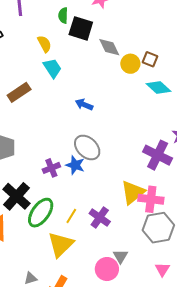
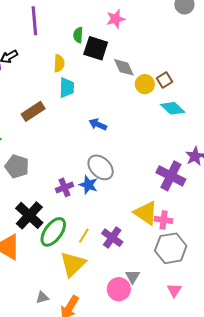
yellow semicircle: (44, 44) -> (59, 63), turned 30
brown square: (150, 59) -> (164, 80), turned 35
cyan trapezoid: (52, 68) -> (67, 88), turned 35
yellow triangle: (133, 192) -> (146, 213), turned -48
pink cross: (151, 199) -> (164, 220), size x0.7

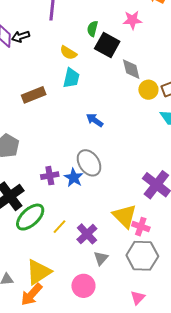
yellow semicircle: (59, 63) -> (68, 53), turned 108
yellow triangle: (73, 264) -> (39, 272), moved
gray triangle: (133, 277) -> (101, 258), moved

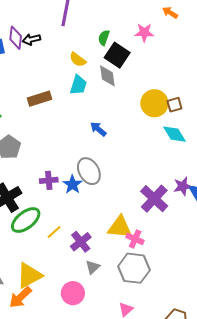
gray diamond: (131, 69) -> (107, 76), moved
yellow circle: (148, 90) -> (154, 103), size x1.4
yellow triangle: (125, 216) -> (120, 227), turned -44

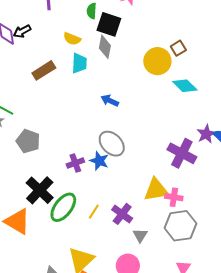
gray diamond: (107, 76) -> (105, 47), turned 35
brown rectangle: (40, 99) -> (44, 70), moved
brown square: (174, 105) -> (178, 48), moved

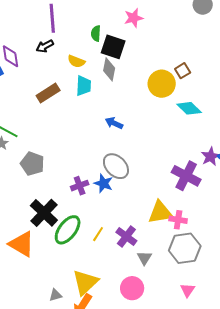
black arrow: (22, 31) -> (45, 46), moved

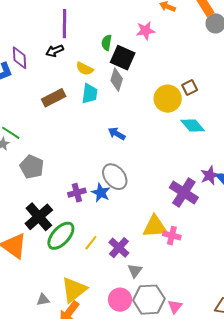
gray hexagon: (185, 248) -> (149, 300), moved

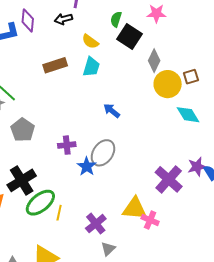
gray diamond: (117, 80) -> (154, 61), moved
gray ellipse: (115, 177) -> (103, 153), turned 64
purple cross: (77, 193) -> (67, 145), moved
yellow line: (91, 243) -> (59, 213), moved, turned -35

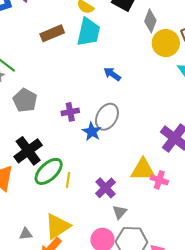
cyan trapezoid: (91, 67) -> (88, 32), size x1.4

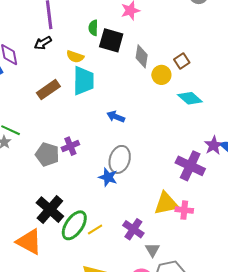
yellow circle: (166, 43) -> (161, 75), size x0.7
gray pentagon: (25, 100) -> (47, 154), moved
purple cross: (70, 112) -> (70, 146), moved
yellow line: (68, 180) -> (95, 229), turned 63

